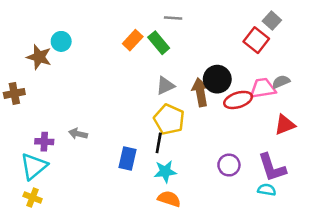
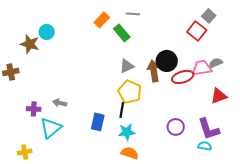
orange rectangle: (133, 40) -> (102, 20), moved
cyan triangle: (34, 166) -> (51, 128), moved
yellow cross: (33, 198) -> (25, 152), turned -32

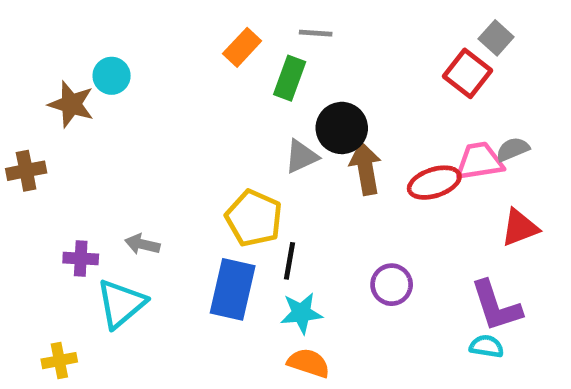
green rectangle: (122, 33) -> (290, 78), turned 60
black circle: (167, 61) -> (342, 128), moved
yellow pentagon: (130, 92) -> (254, 218), moved
blue rectangle: (98, 122) -> (233, 289), size x1.4
purple circle: (176, 127) -> (392, 285), moved

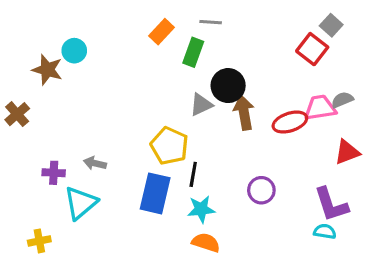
brown cross: (26, 171) -> (17, 114), turned -30

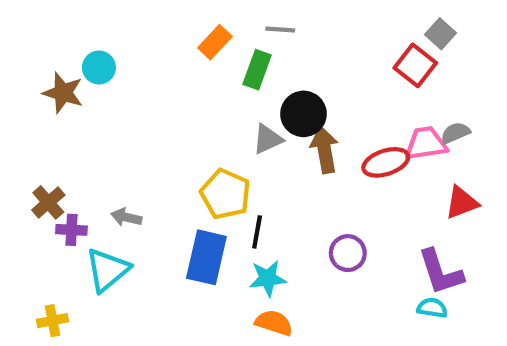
brown cross: (17, 114) -> (48, 202), moved

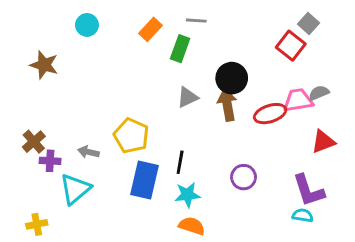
cyan circle: (99, 67) -> (87, 25), moved
black circle: (303, 114) -> (232, 78), moved
yellow pentagon: (225, 194) -> (131, 136), moved

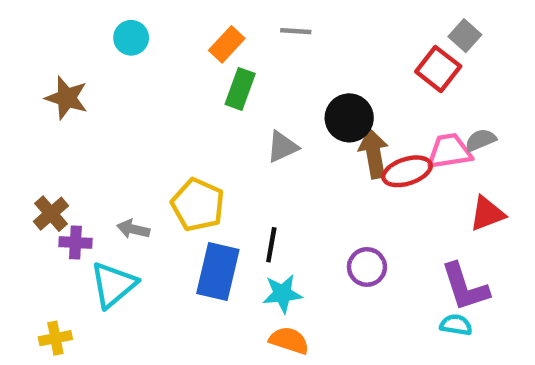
green rectangle: (180, 49) -> (240, 89), moved
brown arrow: (227, 105) -> (374, 154), moved

